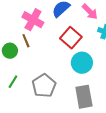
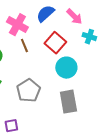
brown line: (26, 41) -> (24, 46), moved

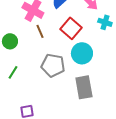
gray pentagon: (28, 91) -> (53, 65), moved, turned -30

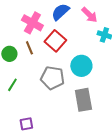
red square: (71, 28) -> (55, 41), moved
brown line: (40, 31) -> (29, 48), moved

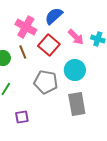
pink arrow: (89, 15) -> (76, 37), moved
purple square: (26, 124) -> (22, 117), moved

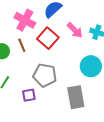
cyan circle: (75, 70) -> (91, 66), moved
purple square: (22, 117) -> (29, 95), moved

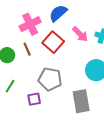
pink cross: (25, 20) -> (30, 24), turned 35

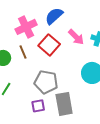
purple square: (34, 99) -> (38, 106), moved
gray rectangle: (81, 101) -> (64, 104), moved

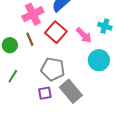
pink arrow: (76, 37) -> (84, 35), moved
gray rectangle: (64, 104) -> (71, 91), turned -30

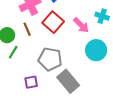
green line: (13, 76) -> (13, 52), moved
purple square: (45, 93) -> (31, 82), moved

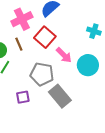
pink arrow: (81, 25) -> (64, 55), moved

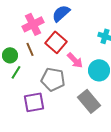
gray rectangle: (60, 96) -> (89, 101), moved
purple square: (23, 97) -> (34, 102), size x1.5

